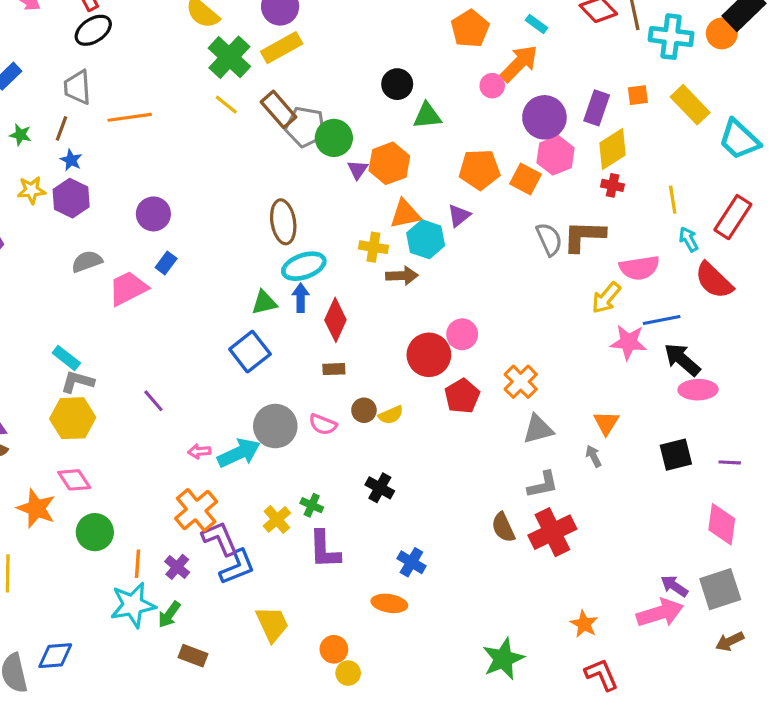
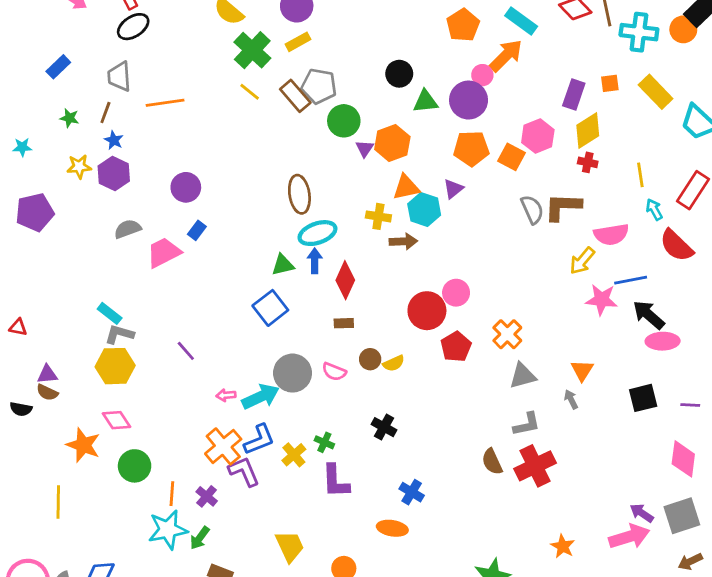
cyan rectangle: (537, 24) -> (521, 21), size x1.6
yellow rectangle: (282, 48) -> (298, 42), size x0.7
purple circle: (544, 117) -> (469, 100), moved
gray pentagon: (305, 127) -> (319, 86), moved
blue L-shape: (237, 567) -> (259, 440), moved

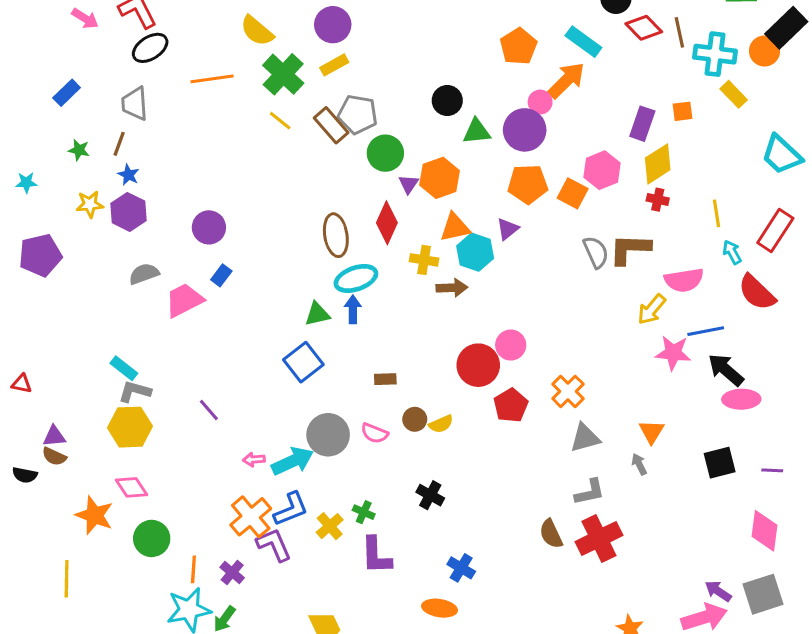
yellow rectangle: (656, 92) -> (734, 94), moved, size x0.7
orange line: (165, 103) -> (212, 79), moved
red diamond: (345, 280) -> (387, 223), moved

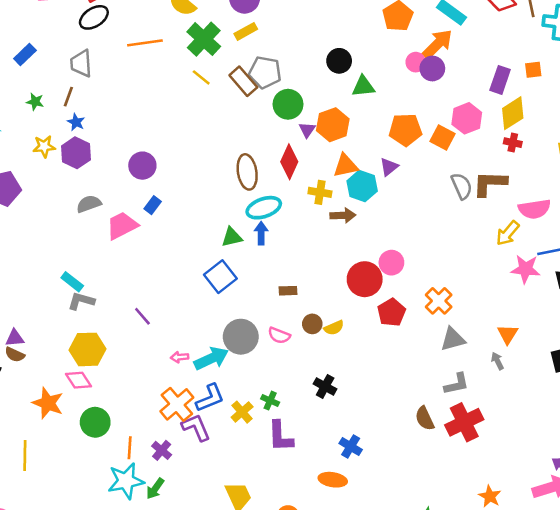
purple circle: (525, 130) -> (432, 68), moved, size x0.7
yellow hexagon: (130, 427) -> (88, 349), moved

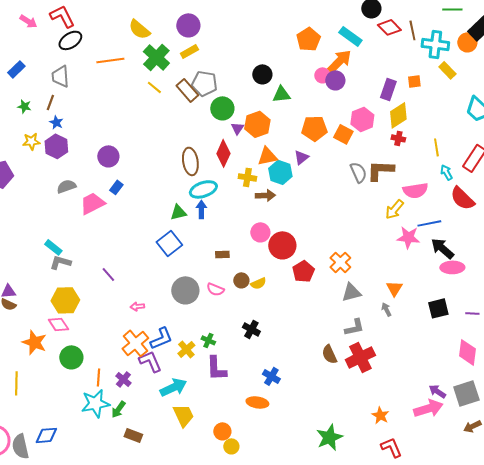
pink circle: (391, 263) -> (260, 232), moved
cyan arrow: (211, 358) -> (173, 387), moved

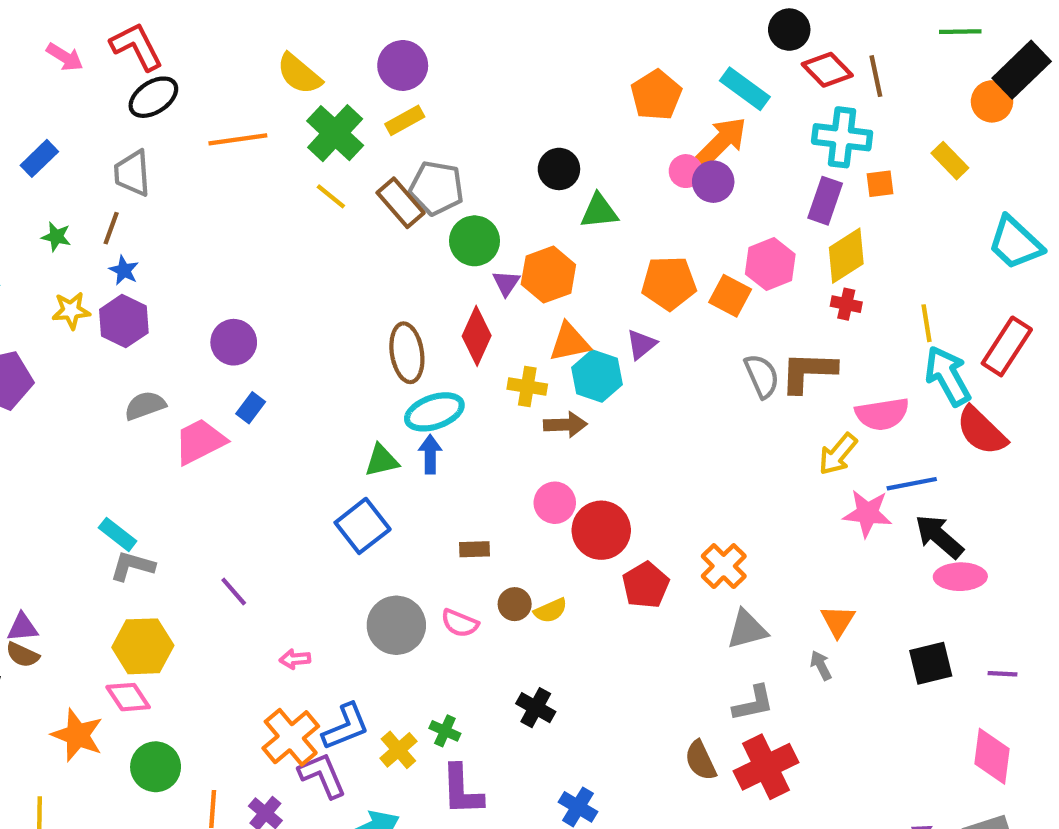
cyan cross: (435, 44) -> (842, 137), moved
cyan arrow: (446, 172) -> (948, 376), size x1.8

